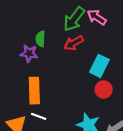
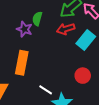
cyan rectangle: (99, 66) -> (86, 40), moved
white line: (39, 116) -> (46, 90), moved

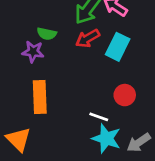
green semicircle: (37, 19) -> (47, 34), turned -80
white line: (46, 90) -> (99, 117), moved

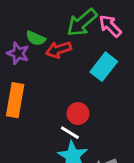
red arrow: (88, 38) -> (59, 50), moved
red circle: (125, 95) -> (78, 114), moved

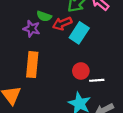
cyan rectangle: (104, 67) -> (79, 33), moved
white line: (70, 133) -> (97, 80), moved, turned -32

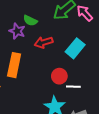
red arrow: (62, 23) -> (44, 42), moved
cyan rectangle: (79, 33) -> (75, 48), moved

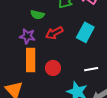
purple star: (17, 31) -> (27, 36), moved
red circle: (59, 76) -> (53, 68), moved

